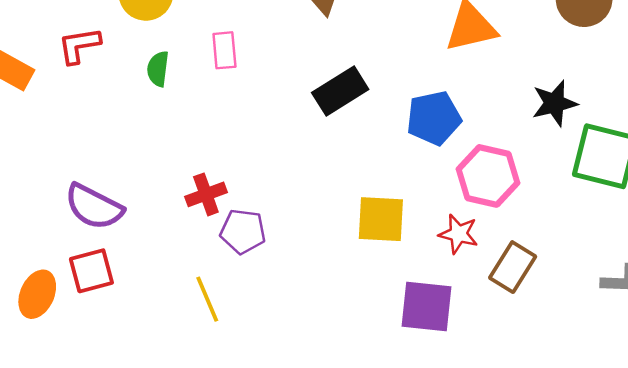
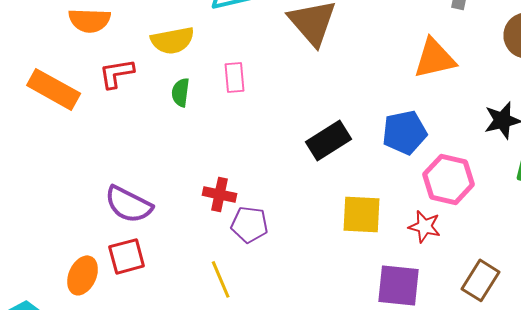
black rectangle: (340, 91) -> (329, 140), moved
red cross: (206, 194) -> (220, 194), turned 32
brown rectangle: (513, 267) -> (481, 280), moved

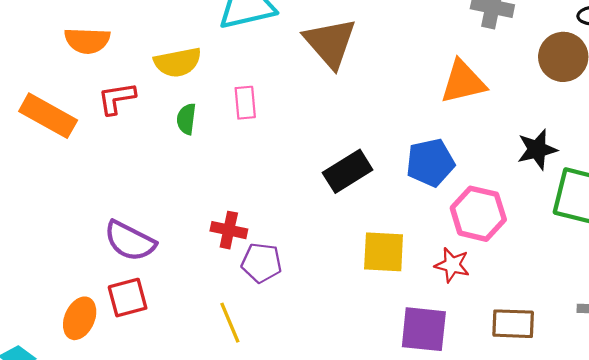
brown rectangle: (481, 280) -> (513, 324), turned 60

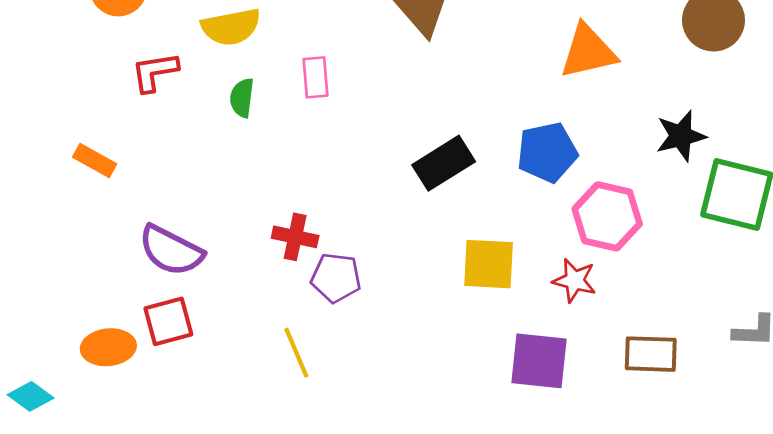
orange rectangle: (48, 116) -> (95, 161), moved, size x0.6
orange ellipse: (80, 318) -> (108, 347), turned 60

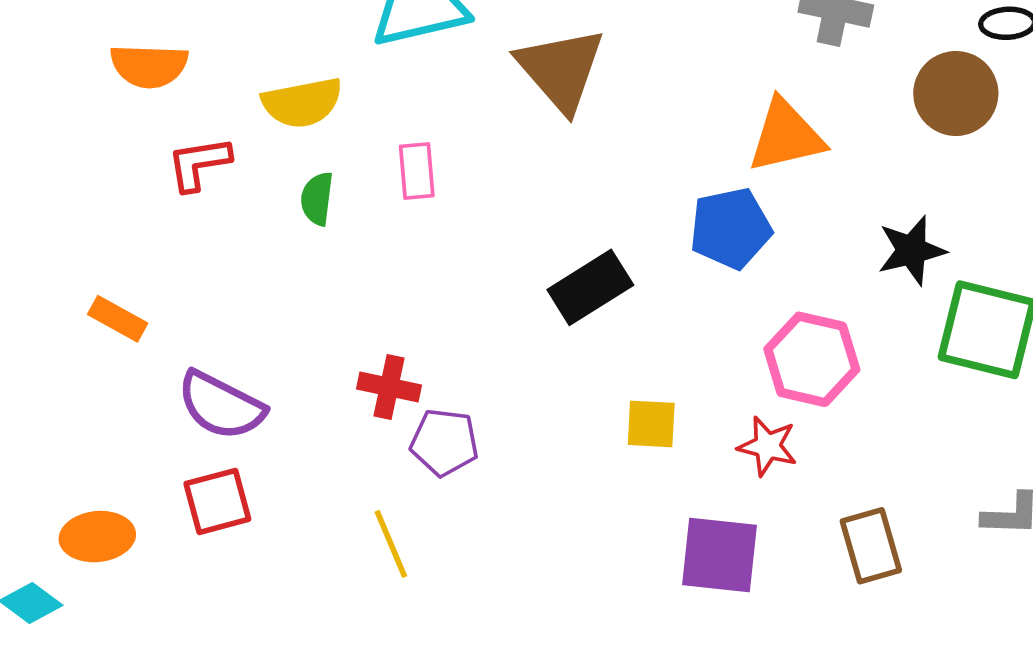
blue pentagon: (547, 152) -> (731, 228), moved
orange rectangle: (95, 161) -> (118, 319), moved
yellow square: (489, 264) -> (651, 424), size x0.7
orange ellipse: (108, 347) -> (97, 537), moved
brown rectangle: (651, 354) -> (871, 546), turned 72

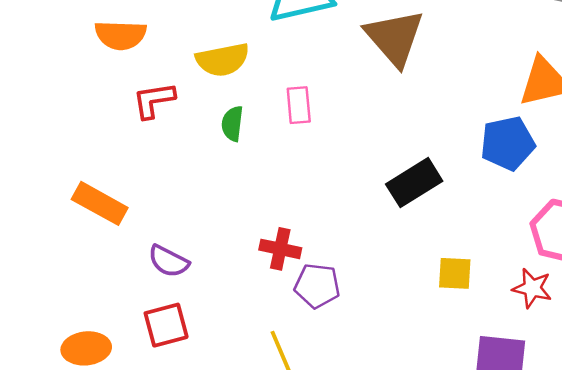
orange rectangle: (118, 319) -> (100, 203), size x1.4
purple semicircle: (221, 405) -> (168, 261), size x0.7

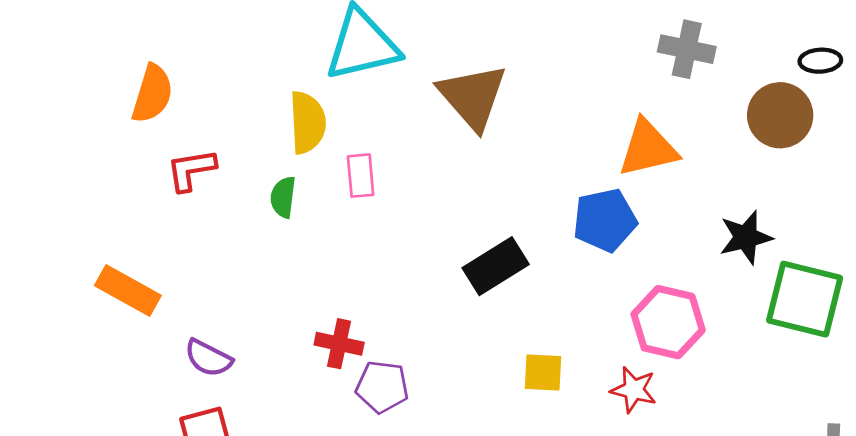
orange semicircle: (121, 35) -> (152, 94), turned -75
yellow semicircle: (223, 60) -> (307, 122), moved, turned -82

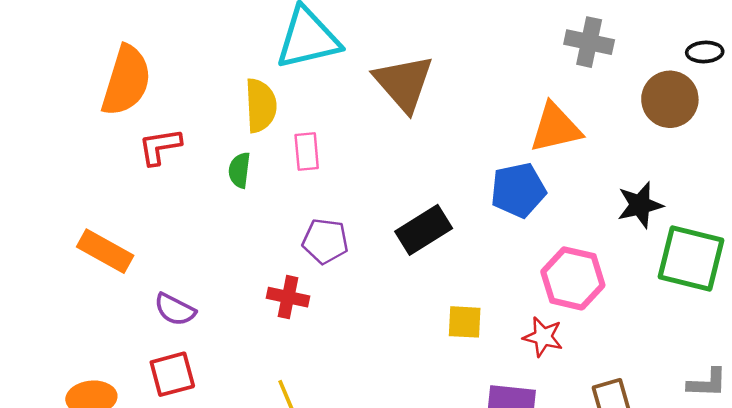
orange semicircle: (152, 94) -> (126, 81), size x1.4
purple pentagon: (382, 387) -> (325, 241), moved

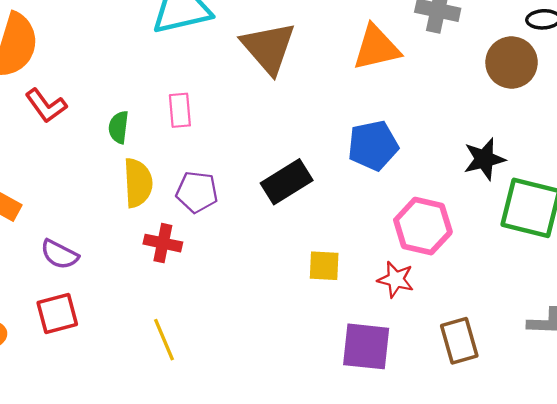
yellow semicircle: (261, 105) -> (138, 183), moved
orange triangle: (555, 128) -> (376, 48), moved
red L-shape: (160, 147) -> (46, 106), turned -117

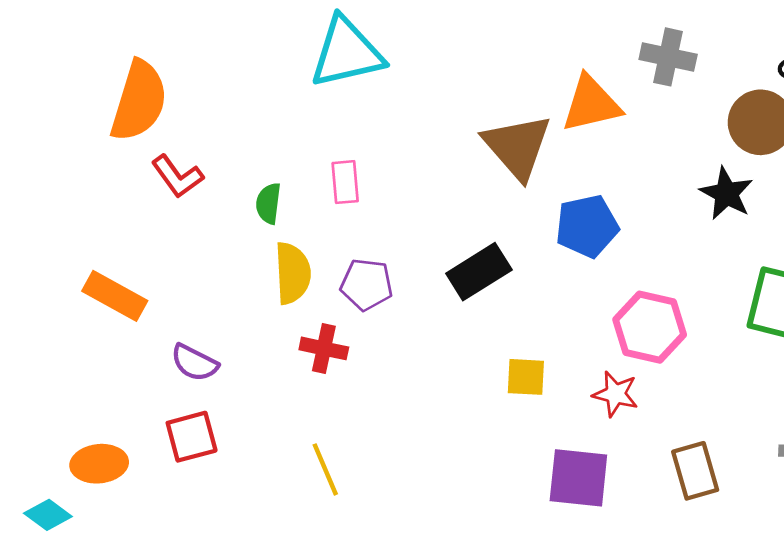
brown triangle: (268, 48) -> (517, 147), moved
black star: (484, 159) -> (726, 193), moved, turned -30

